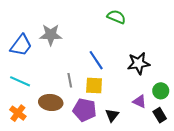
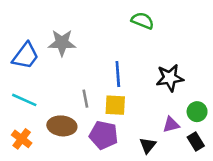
blue line: (96, 60) -> (118, 74), turned 30
purple triangle: (140, 101) -> (171, 125), turned -40
black triangle: (112, 115) -> (148, 145), moved

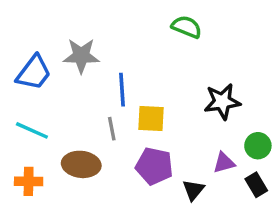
blue line: (118, 74) -> (122, 90), moved
yellow square: (115, 105) -> (151, 119), moved
purple pentagon: (104, 135) -> (154, 166), moved
orange cross: (22, 139) -> (29, 181), turned -36

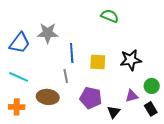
yellow square: (151, 119) -> (98, 62), moved

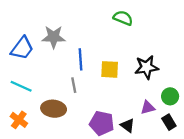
purple pentagon: (91, 98) -> (102, 123), moved
orange cross: (17, 107) -> (19, 120), turned 35
black triangle: (114, 112) -> (128, 125), turned -32

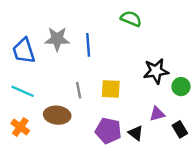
blue trapezoid: (22, 48) -> (24, 51), turned 125
blue line: (80, 59) -> (88, 45), moved
yellow square: (110, 69) -> (111, 89), moved
green circle: (170, 96) -> (181, 87), moved

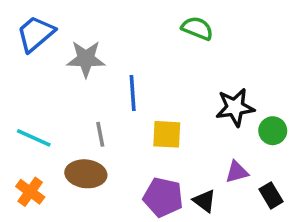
blue line: (88, 45) -> (133, 93), moved
blue trapezoid: (24, 51) -> (36, 34), moved, turned 68
gray line: (79, 90) -> (100, 134), moved

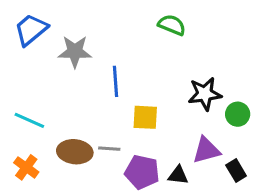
gray line: (100, 134) -> (109, 149), moved, turned -75
purple triangle: (237, 172) -> (206, 150), size x1.4
black triangle: (204, 201) -> (178, 175), turned -30

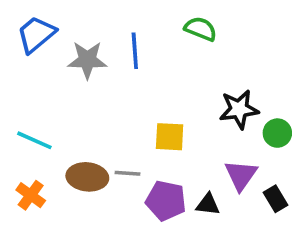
blue line: (116, 81) -> (135, 51), moved
purple triangle: (206, 150) -> (241, 175), turned -40

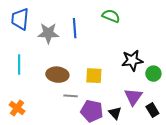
blue trapezoid: (36, 34) -> (20, 19), turned -45
cyan line: (34, 140) -> (19, 64), moved, turned 66
brown ellipse: (87, 177) -> (57, 75), moved
black triangle: (208, 204) -> (115, 113), turned 40

